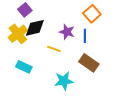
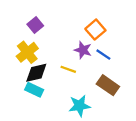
orange square: (92, 14) -> (95, 30), moved
black diamond: (35, 28) -> (36, 73), moved
blue line: (85, 36) -> (103, 55), turned -56

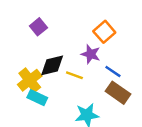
yellow cross: (27, 52) -> (30, 80), moved
blue line: (103, 55) -> (113, 72), moved
black diamond: (36, 73) -> (52, 65), moved

